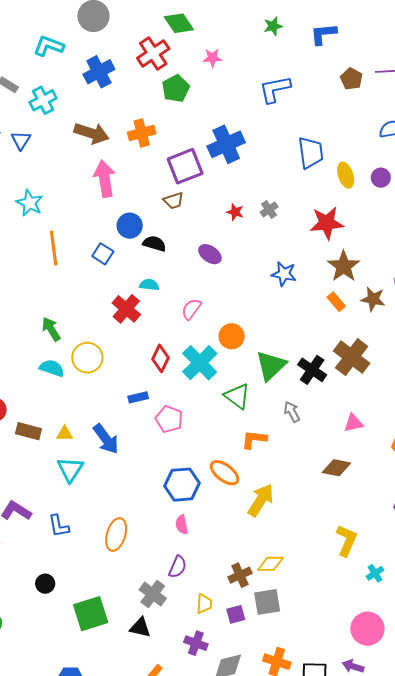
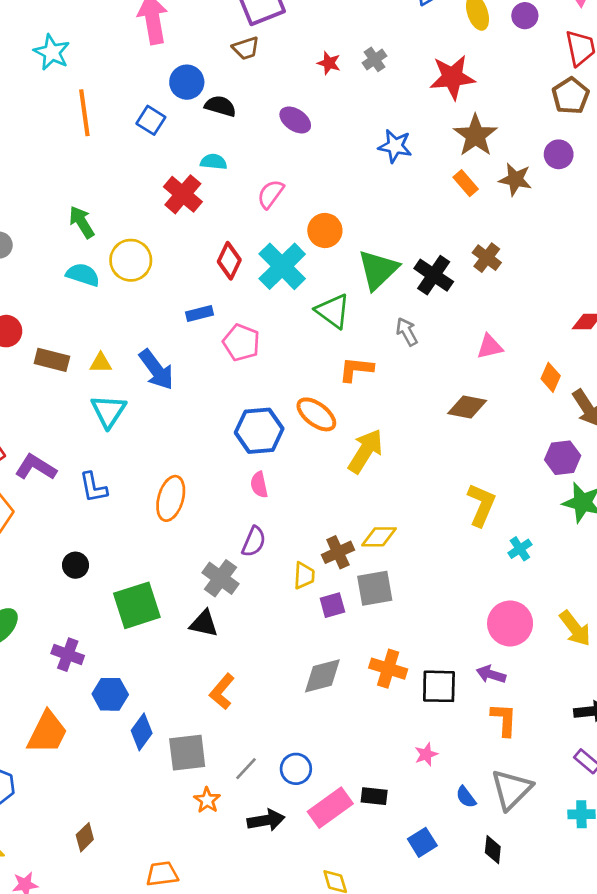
brown cross: (352, 357) -> (487, 258), size x0.6
yellow trapezoid: (204, 604) -> (304, 576), moved
purple cross: (196, 643) -> (68, 655), moved

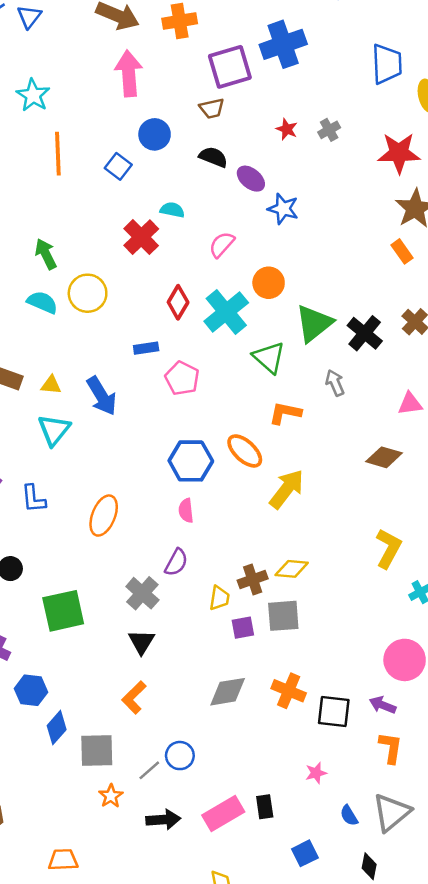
black semicircle: (220, 106) -> (213, 157), moved
blue star: (395, 146) -> (283, 209), moved
black triangle: (204, 624) -> (141, 642), moved, turned 44
blue circle: (296, 769) -> (180, 756), moved
black rectangle: (374, 796) -> (265, 807), turned 70

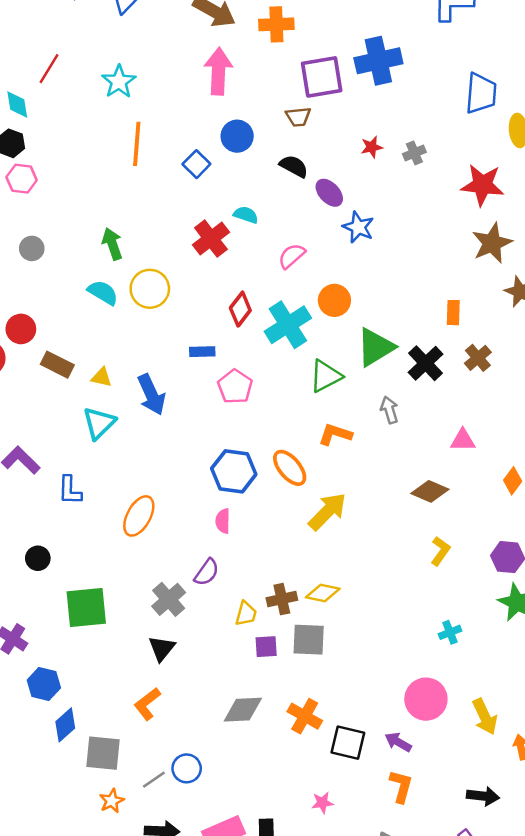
red star: (287, 129) -> (372, 147), turned 30
orange rectangle: (402, 251) -> (453, 313), moved, turned 30
green triangle: (269, 357) -> (326, 376), turned 44
yellow L-shape: (388, 548) -> (440, 551), moved, size x0.7

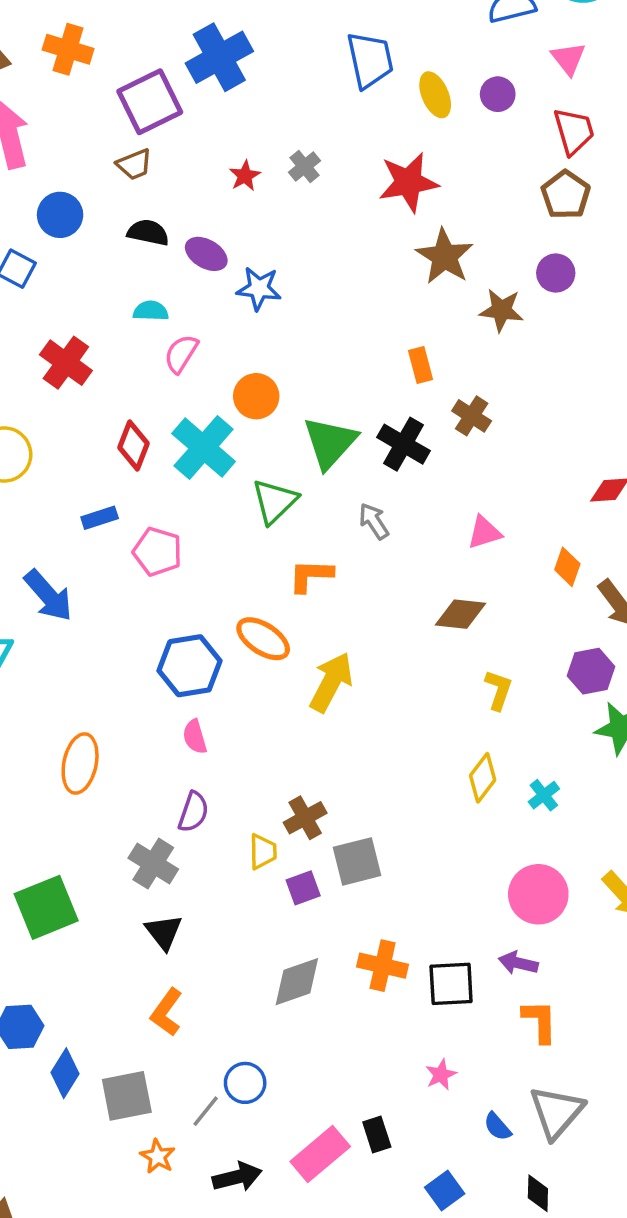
orange cross: (276, 24) -> (68, 49), turned 36
cyan semicircle: (246, 215) -> (151, 311), moved
yellow diamond: (323, 593) -> (483, 778), moved, turned -48

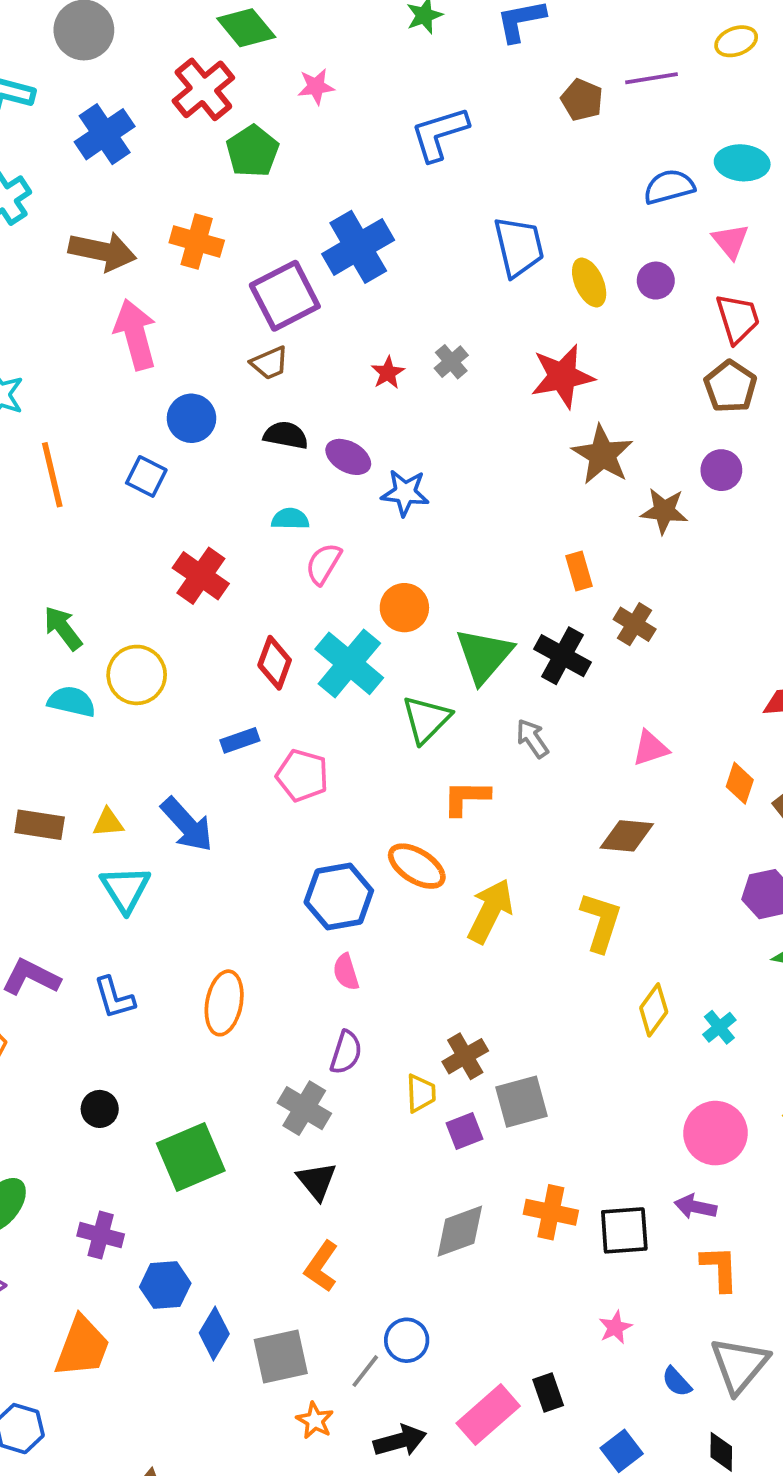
yellow L-shape: (499, 690) -> (601, 922), moved, size x1.4

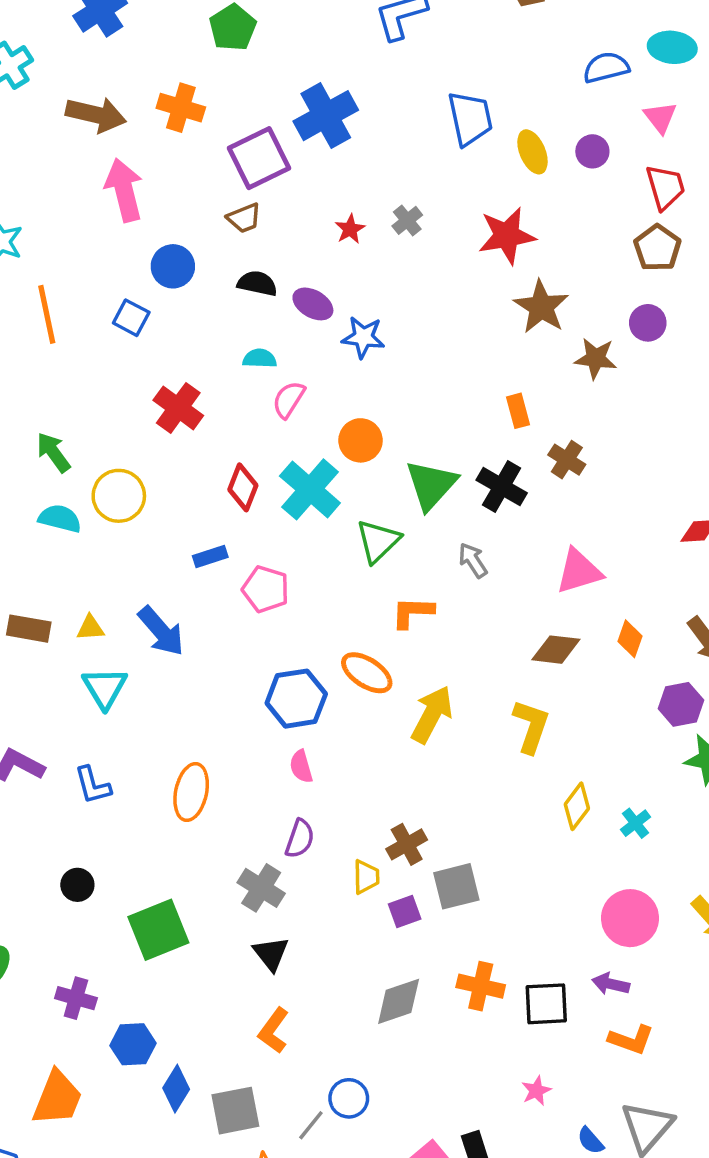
pink triangle: (650, 748) -> (579, 571), size x1.4
orange diamond: (740, 783) -> (630, 639), moved
orange L-shape: (720, 1268) -> (631, 1040), turned 111

